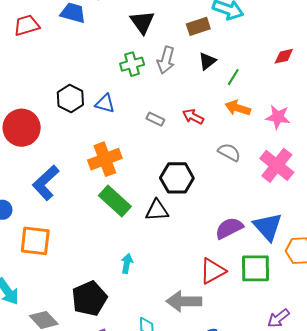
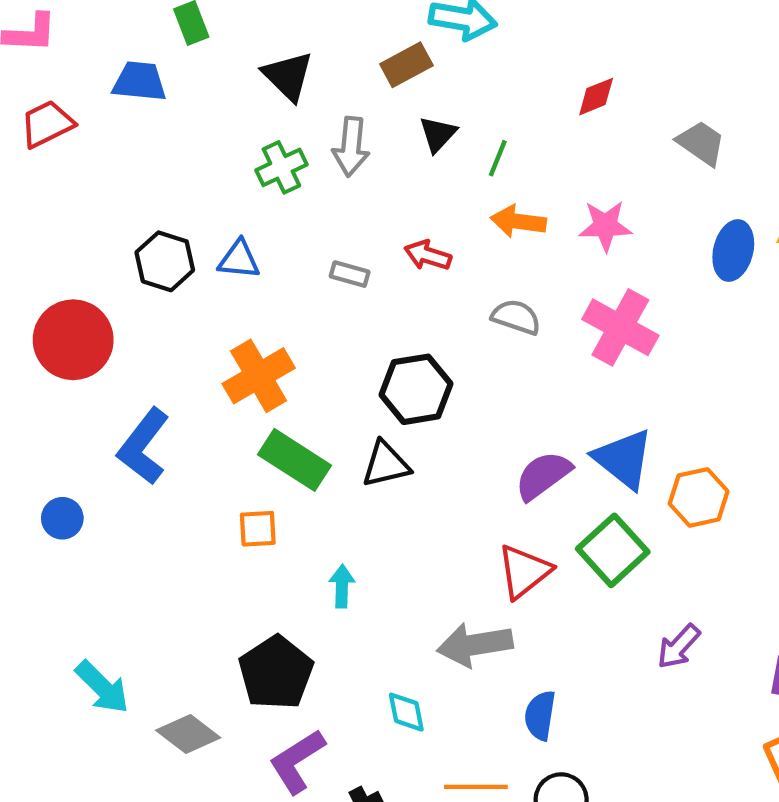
orange square: (35, 241) -> (258, 529), moved, size x0.6
green square: (256, 268) -> (613, 550), turned -32

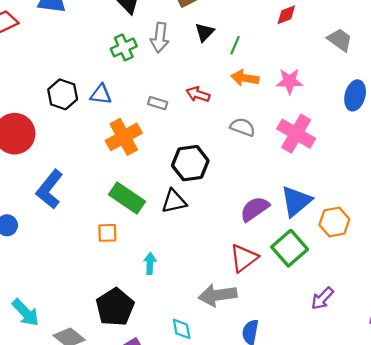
orange cross: (259, 376) -> (124, 137), moved
blue triangle: (623, 459) -> (296, 201), turned 40

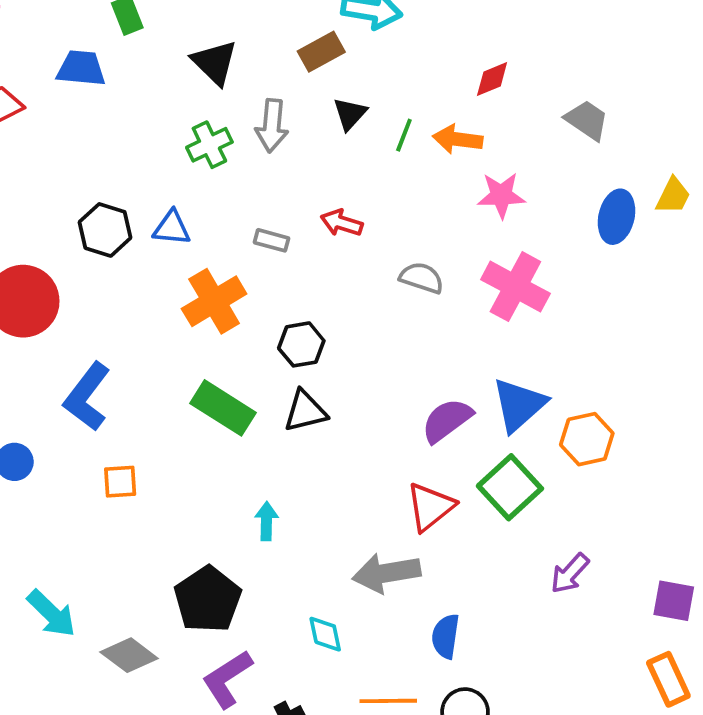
orange arrow: (245, 78) -> (458, 139), moved
black hexagon: (190, 163) -> (301, 344), moved, size x0.7
orange square: (107, 233) -> (120, 482), moved

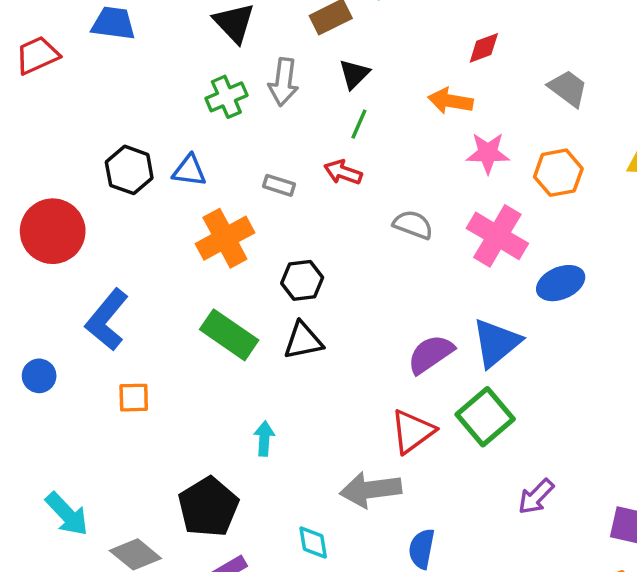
green line: (404, 135) -> (359, 124), moved
blue ellipse: (617, 217) -> (561, 283), moved, turned 51
orange hexagon: (587, 439) -> (558, 173), moved

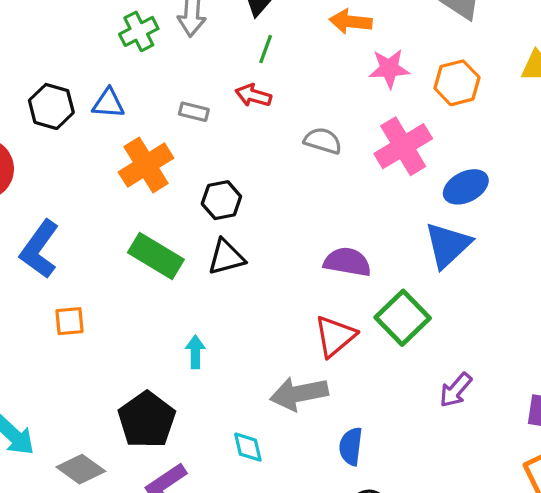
pink cross: (497, 236) -> (403, 146), turned 32
blue triangle: (496, 343) -> (448, 245), moved
purple semicircle: (431, 354) -> (347, 262), turned 48

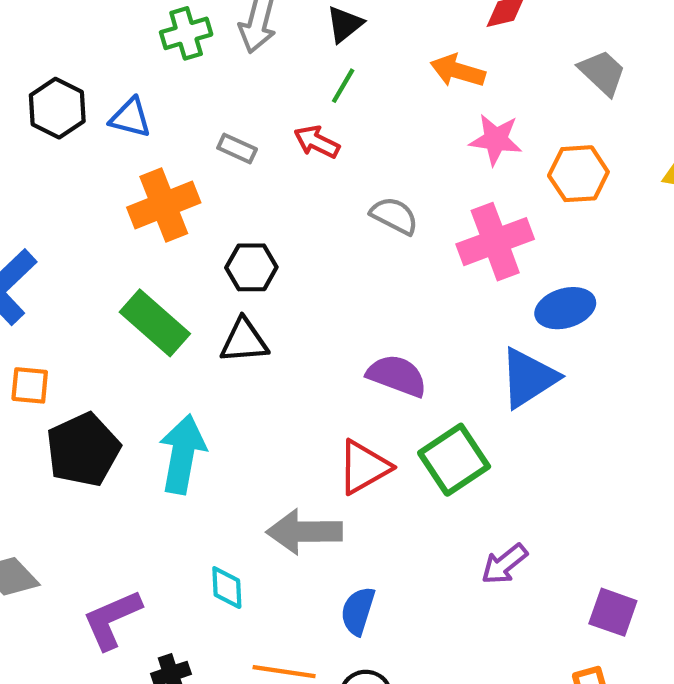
cyan arrow: (195, 352) -> (182, 454), size x1.8
black pentagon: (147, 420) -> (83, 450), moved

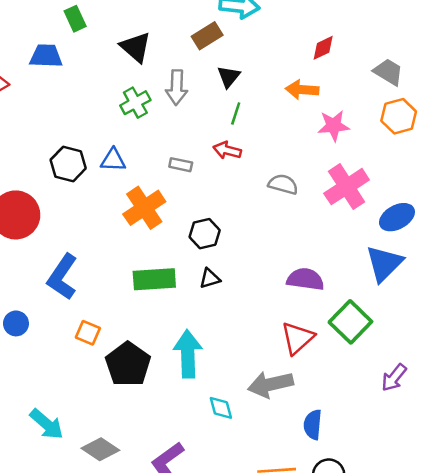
orange hexagon: (578, 174) -> (399, 116), moved
green rectangle: (155, 323) -> (154, 279), turned -33
black triangle: (244, 341) -> (210, 278), size x0.7
orange square: (30, 385) -> (88, 333), turned 30
cyan diamond: (227, 588) -> (221, 408), moved

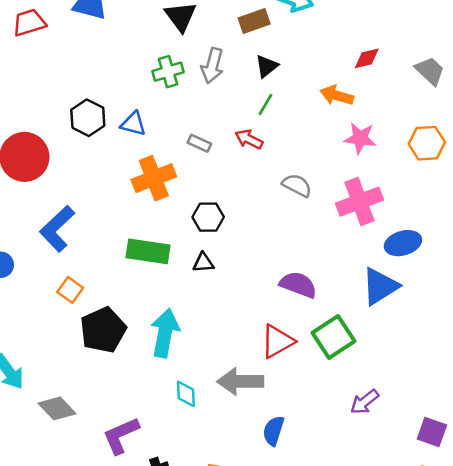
gray trapezoid: (388, 72) -> (430, 71), moved

